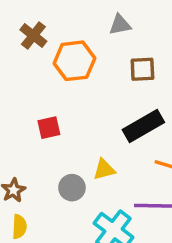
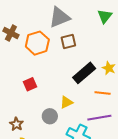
gray triangle: (120, 25) -> (60, 17), size x1.6
brown square: (142, 69) -> (68, 42), moved

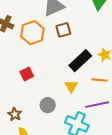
yellow triangle: (66, 102) -> (71, 86), moved, turned -32

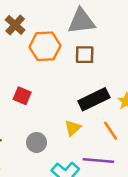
red square: (27, 74) -> (22, 96), turned 32
orange line: (99, 80) -> (111, 131), turned 35

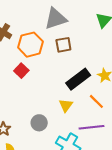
red square: (22, 96) -> (21, 71), moved, turned 32

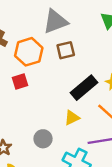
red square: (21, 71) -> (20, 81), turned 32
yellow triangle: (66, 105) -> (72, 118), turned 32

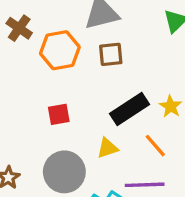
red square: (20, 81) -> (59, 114), moved
gray circle: (43, 139) -> (64, 172), size x1.6

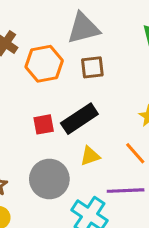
black rectangle: (129, 109) -> (79, 119), moved

